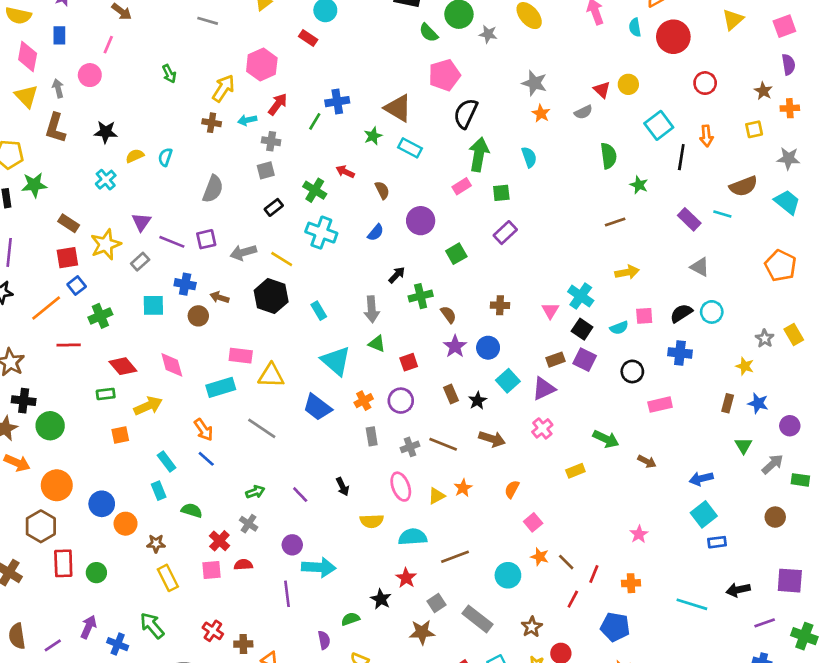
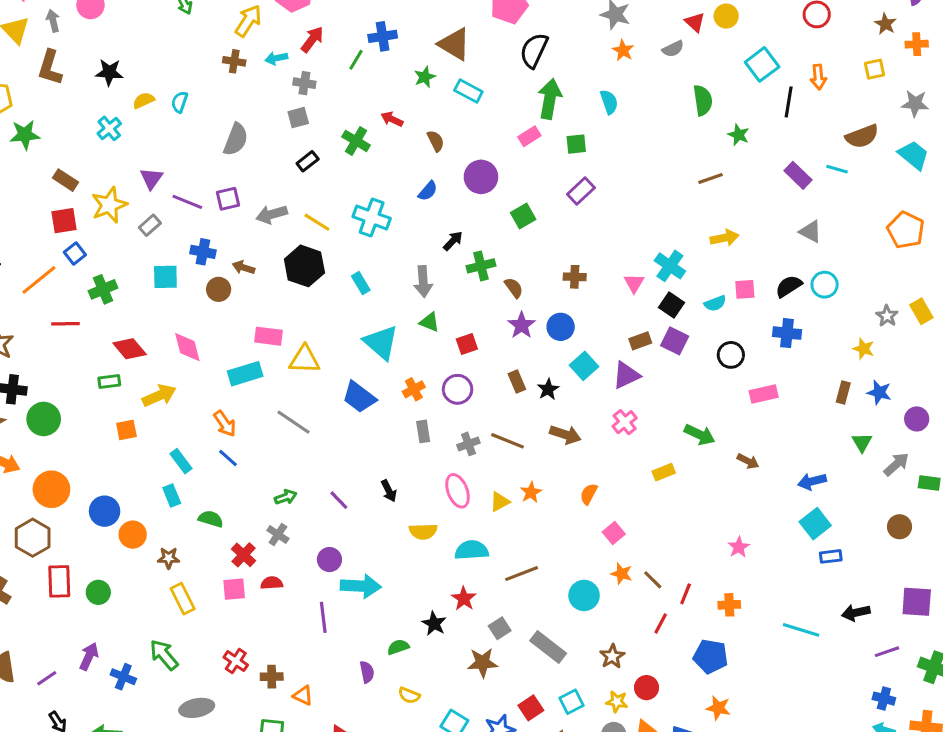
cyan cross: (321, 233) -> (372, 218), moved

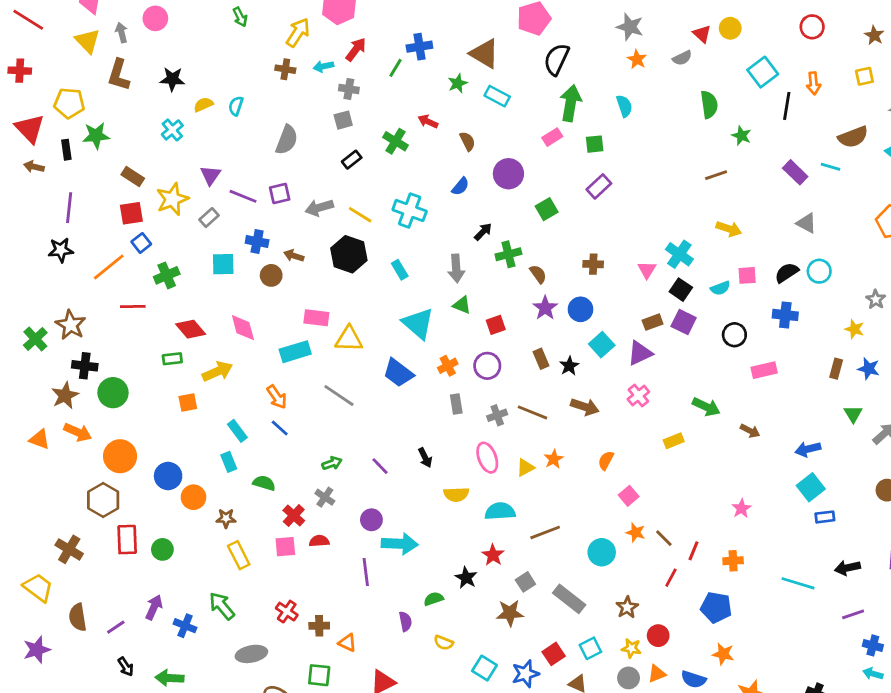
yellow arrow: (725, 238) -> (729, 229), turned 30
purple line: (887, 652) -> (853, 614), moved

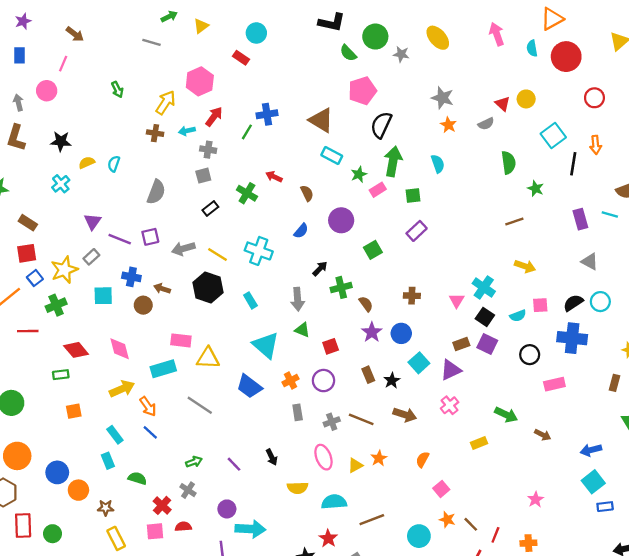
green star: (458, 83) -> (359, 174), moved
purple rectangle: (795, 172) -> (580, 219), turned 30
yellow star: (172, 199) -> (64, 270), moved
blue cross: (785, 315) -> (572, 338), size x1.4
yellow arrow: (218, 371) -> (122, 389), moved

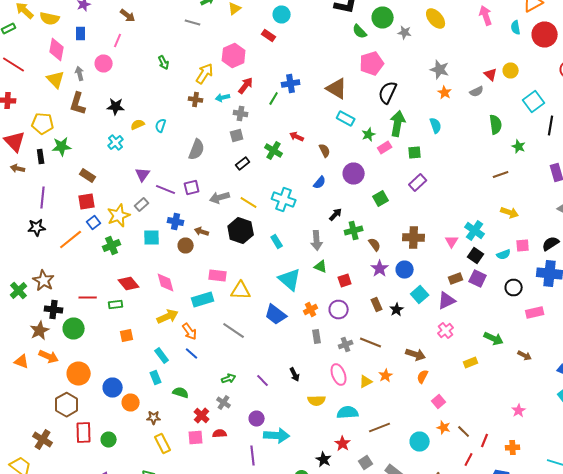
brown cross: (412, 296) -> (414, 238), size x1.5
red line: (28, 331) -> (88, 298), moved
brown arrow: (405, 415) -> (416, 354), moved

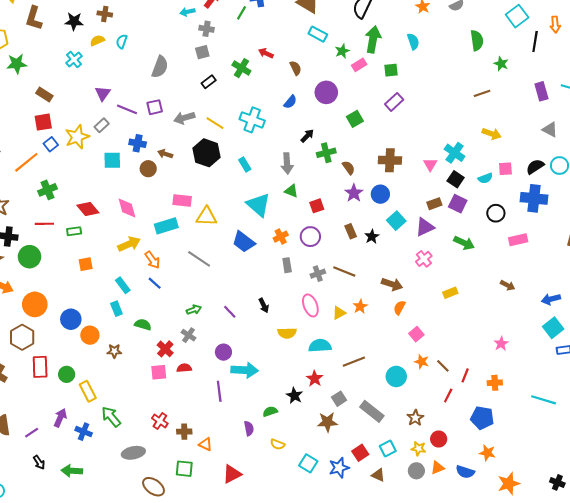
brown cross: (196, 100) -> (105, 14), moved
green cross: (112, 246) -> (48, 190), moved
green arrow: (494, 338) -> (464, 243), moved
yellow rectangle: (163, 444) -> (88, 391), moved

